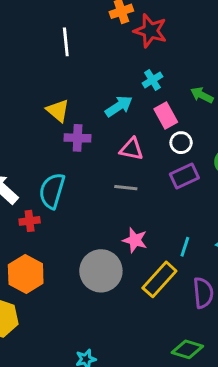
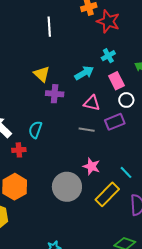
purple rectangle: (184, 176) -> (115, 122), moved
cyan semicircle: (52, 191) -> (35, 130), size x0.7
cyan line: (185, 247) -> (126, 172), turned -64

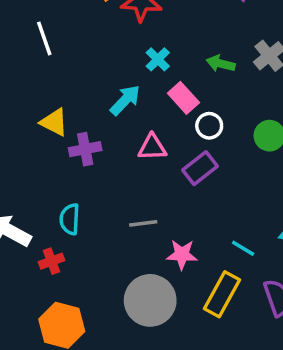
gray line: (87, 130) -> (143, 223), moved

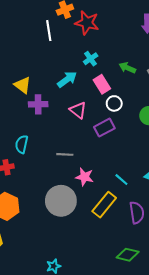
white line: (44, 38) -> (49, 31), moved
pink triangle: (152, 147) -> (78, 110), turned 30

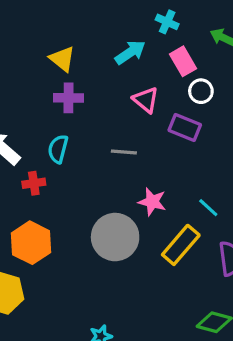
cyan cross: (91, 59) -> (167, 22), turned -32
purple cross: (38, 104) -> (68, 98), moved
purple rectangle: (104, 128) -> (185, 127), turned 48
gray line: (65, 154) -> (124, 152), moved

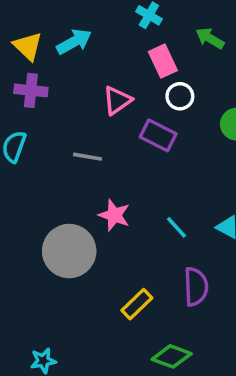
cyan arrow: (130, 52) -> (74, 42), moved
pink triangle: (146, 100) -> (117, 100), turned 40
yellow rectangle: (181, 245) -> (137, 304), moved, size x0.7

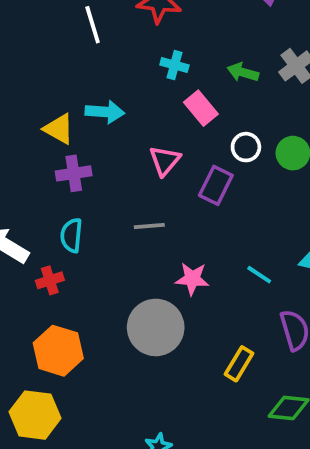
cyan arrow: (74, 42) -> (105, 112), turned 48
white circle: (180, 96) -> (246, 147), moved
purple rectangle: (158, 135) -> (216, 185), turned -76

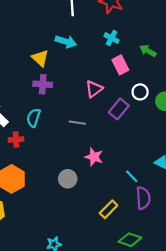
cyan arrow: (105, 112) -> (66, 42), moved
cyan line: (259, 275) -> (132, 176), moved
gray circle: (156, 327) -> (68, 179), size x0.6

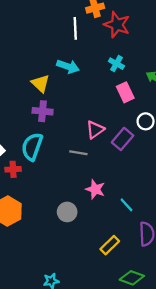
pink triangle: (94, 89) -> (95, 130), moved
cyan semicircle: (34, 118) -> (32, 147), size x1.4
cyan line: (132, 176) -> (127, 205), moved

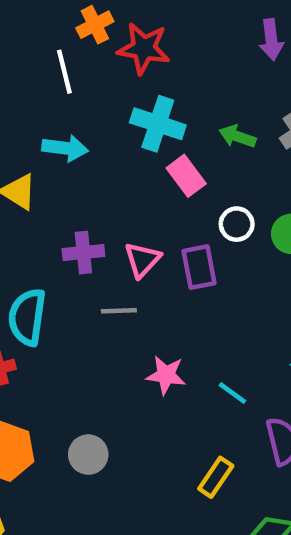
cyan cross: (116, 64) -> (158, 124), size x1.6
purple cross: (43, 111) -> (83, 253), moved
purple rectangle: (123, 139) -> (199, 267), turned -40
gray circle: (67, 212) -> (88, 455), moved

